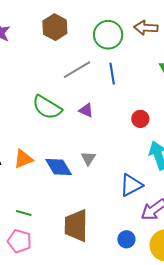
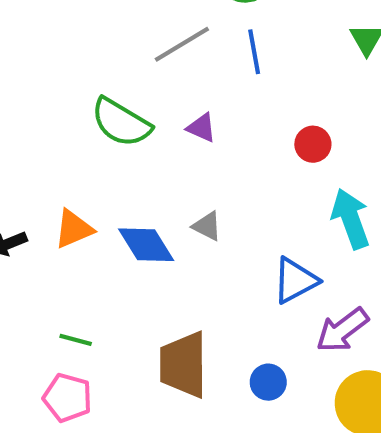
gray triangle: (88, 158) -> (207, 226), turned -35
blue circle: (126, 239) -> (268, 382), moved

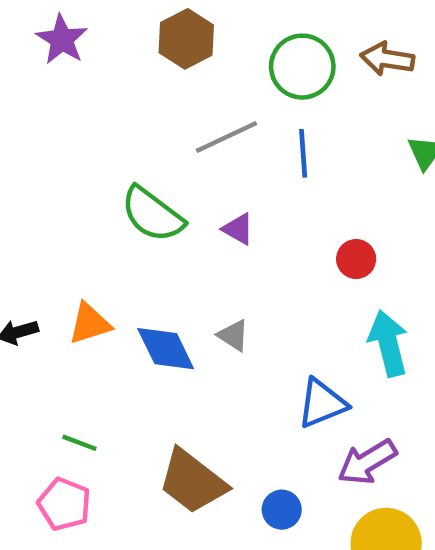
brown trapezoid: (183, 365) -> (192, 481), turned -58

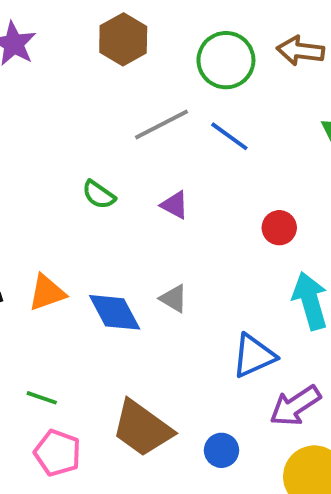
blue line: (303, 153) -> (229, 136), turned -48
green semicircle: (152, 214) -> (99, 195), size x0.6
pink pentagon: (64, 504) -> (57, 453), moved

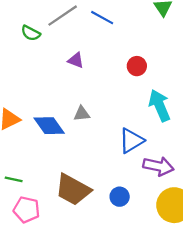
green semicircle: (99, 195) -> (31, 33), moved
gray triangle: (174, 299) -> (82, 114), turned -30
purple arrow: (295, 406) -> (158, 166), turned -128

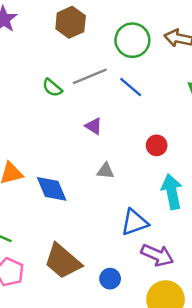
gray triangle: (82, 114) -> (105, 171), moved

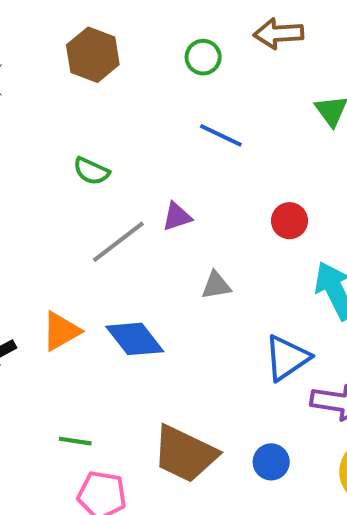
green circle: (132, 40) -> (203, 57), size x0.6
gray line: (90, 76) -> (118, 242), moved
purple triangle: (94, 126) -> (177, 217), turned -36

